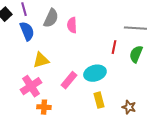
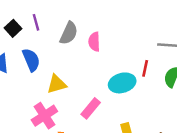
blue semicircle: (27, 31) -> (31, 60), moved
cyan ellipse: (95, 73) -> (122, 83), moved

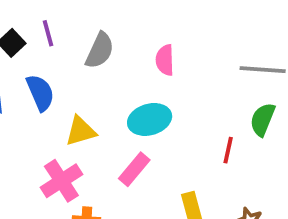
pink semicircle: (94, 42) -> (165, 60), moved
red line: (145, 68) -> (228, 150), moved
cyan ellipse: (122, 83) -> (150, 119), moved

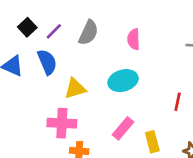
purple line: (48, 33) -> (54, 31), moved, turned 60
pink rectangle: (134, 169) -> (123, 128), moved
pink cross: (61, 181) -> (62, 123), turned 36

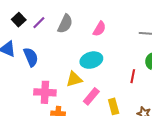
pink semicircle: (134, 39) -> (99, 29), turned -147
blue semicircle: (47, 62) -> (31, 57), moved
yellow triangle: (75, 89) -> (74, 79), moved

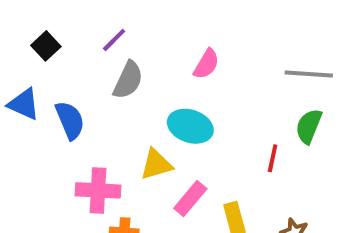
purple line: (39, 23) -> (114, 40), moved
gray semicircle: (65, 24) -> (128, 80), moved
cyan ellipse: (91, 60) -> (190, 126), turned 35

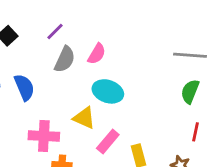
pink semicircle: (206, 64) -> (97, 54), moved
red line: (273, 158) -> (196, 132), moved
yellow triangle: (156, 164) -> (84, 118), turned 40

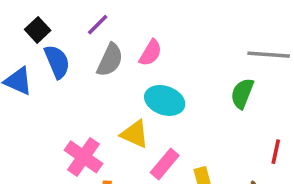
blue semicircle: (24, 87) -> (57, 62), moved
green semicircle: (190, 91) -> (242, 93), moved
pink cross: (44, 136) -> (83, 157), turned 32

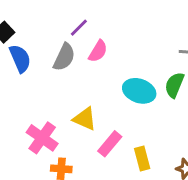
purple line: (98, 25) -> (79, 28), moved
cyan ellipse: (165, 100) -> (139, 91), moved

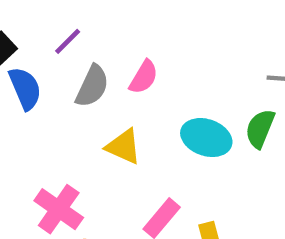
purple line: (79, 28) -> (68, 41), moved
yellow triangle: (85, 119) -> (124, 146), moved

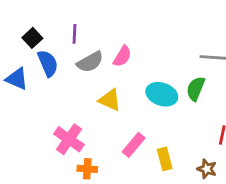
purple line: (68, 41) -> (75, 34), turned -42
gray semicircle: (92, 86) -> (90, 62), turned 36

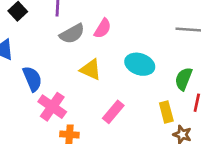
blue semicircle: (48, 63) -> (32, 79), moved
green semicircle: (196, 89) -> (184, 79), moved
yellow rectangle: (165, 159) -> (166, 112), moved

